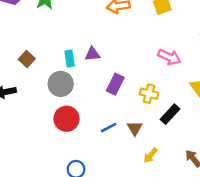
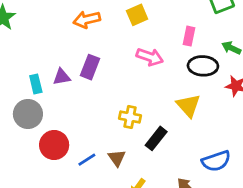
pink arrow: (169, 57) -> (150, 57), moved
purple rectangle: (115, 84) -> (90, 67), moved
red circle: (67, 119) -> (54, 145), moved

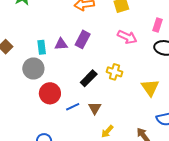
yellow triangle: (188, 106) -> (150, 88), moved
yellow cross: (130, 117) -> (115, 72), moved
black rectangle: (156, 138) -> (89, 78), moved

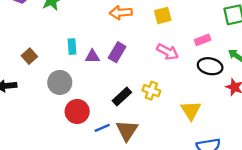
pink rectangle: (158, 25) -> (203, 40), turned 48
cyan rectangle: (42, 47) -> (72, 47), moved
brown triangle: (95, 108) -> (127, 130), size x1.5

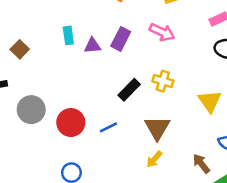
pink arrow: (168, 52) -> (162, 32), moved
gray circle: (60, 82) -> (31, 110), moved
red circle: (77, 111) -> (71, 123), moved
brown triangle: (127, 130) -> (157, 128), moved

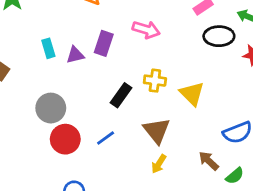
yellow triangle: (210, 101) -> (192, 94), moved
gray circle: (31, 110) -> (51, 108), moved

